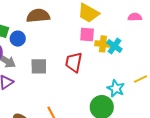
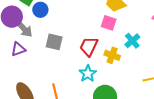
yellow cross: (103, 44) -> (112, 55), moved
cyan star: (116, 88) -> (88, 74), moved

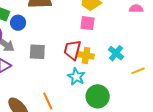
cyan cross: (132, 41) -> (116, 53), moved
yellow cross: (112, 55) -> (86, 55), moved

